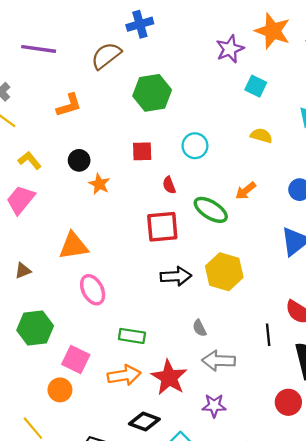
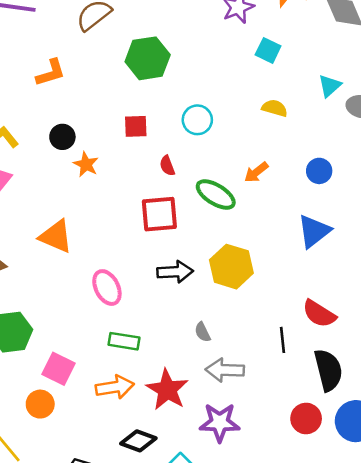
orange triangle: (73, 246) -> (56, 236), turned 32
pink ellipse: (93, 290) -> (107, 288), moved
purple star: (214, 406) -> (220, 422), size x1.4

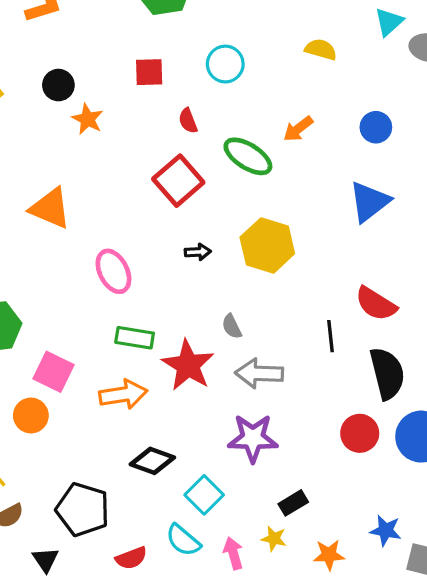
red square: (159, 214) -> (178, 181), turned -36
black arrow: (175, 272) -> (198, 252), size x0.6
red star: (167, 390) -> (188, 365), moved

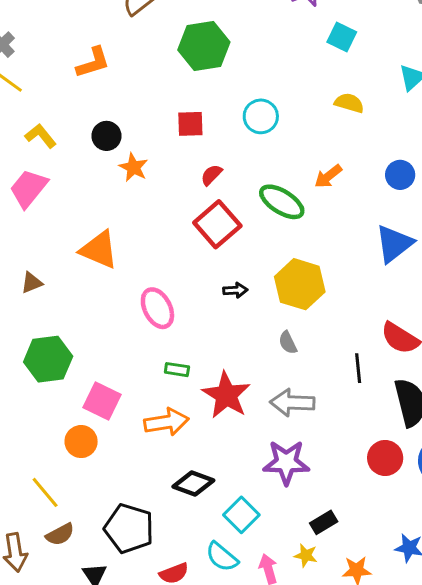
red semicircle: (188, 121) -> (211, 175), moved, turned 65
gray semicircle: (232, 326) -> (288, 343), moved
green rectangle: (135, 338) -> (177, 370), size x0.7

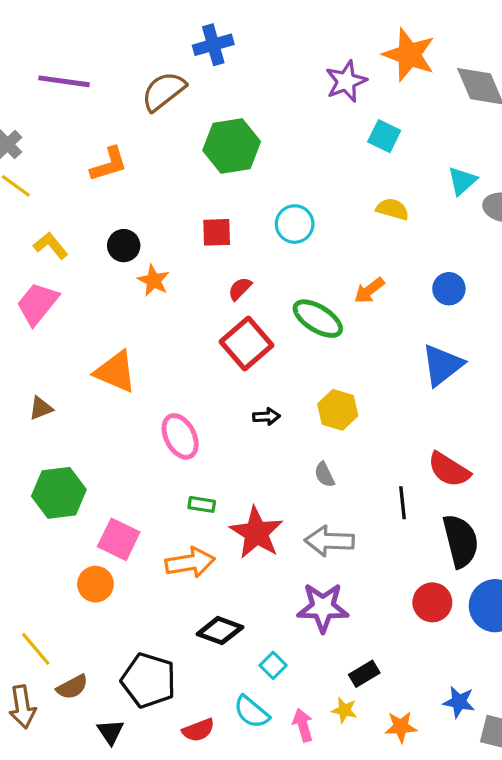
yellow hexagon: (300, 284) -> (338, 410), size x0.7
yellow line: (45, 492) -> (36, 649), moved
cyan square: (241, 515) -> (273, 665), size x0.7

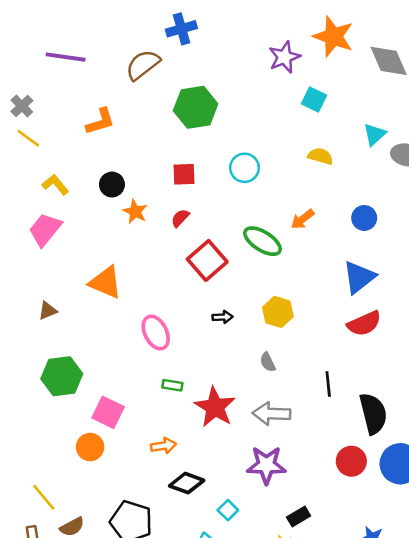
red semicircle: (240, 289) -> (180, 218), moved
red semicircle: (449, 470) -> (364, 324), moved, turned -56
orange arrow: (190, 563) -> (163, 446), moved, size x0.7

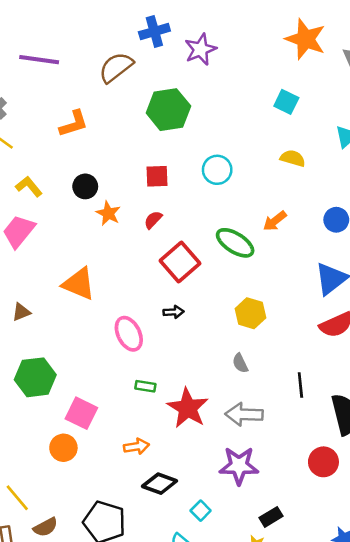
purple star: (284, 57) -> (201, 49), moved
black arrow: (223, 317) -> (174, 312), moved

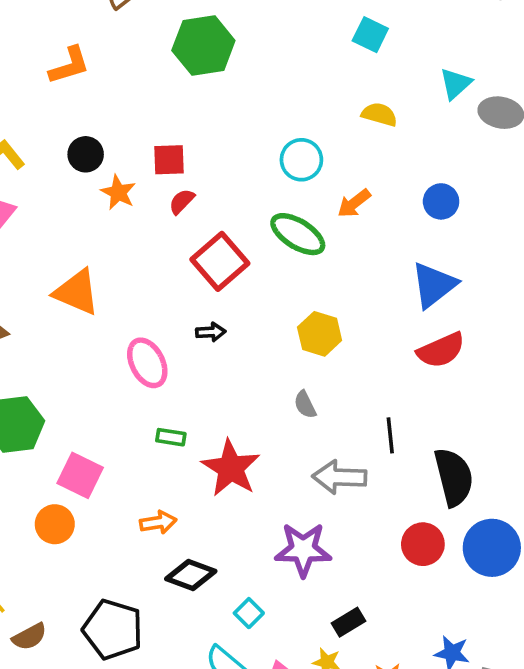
cyan circle: (217, 170) -> (301, 160), moved
red square: (157, 176) -> (169, 160), moved
gray arrow: (244, 414) -> (339, 477), moved

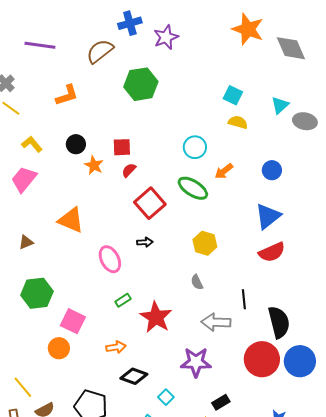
cyan square: (370, 35) -> (233, 95), moved
green rectangle: (171, 437) -> (123, 300), turned -42
red circle: (423, 544) -> (262, 359), size x1.5

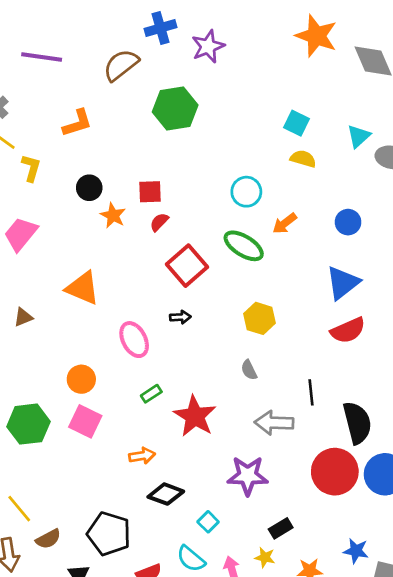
yellow L-shape: (32, 144) -> (31, 168), moved, turned 55
green hexagon: (37, 293) -> (28, 424), moved
orange circle: (59, 348) -> (81, 379), moved

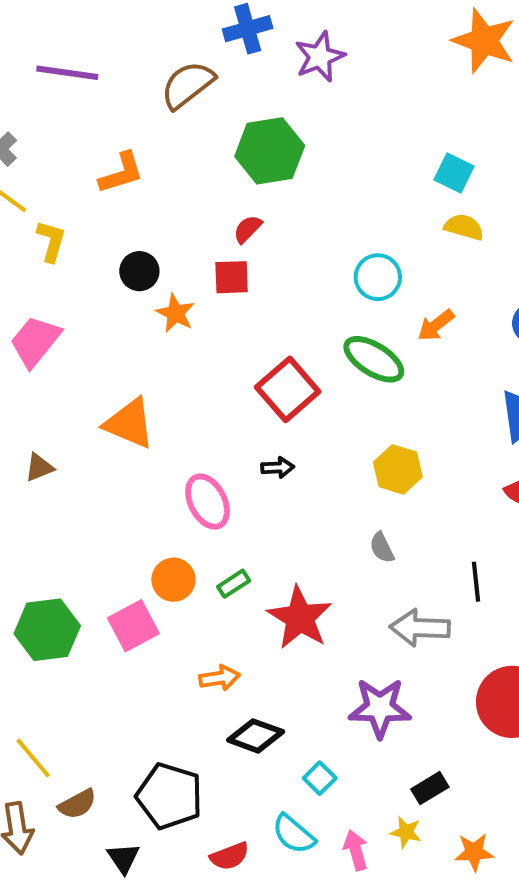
red semicircle: (159, 222) -> (248, 229), moved
orange circle: (81, 379) -> (173, 580), moved
pink square: (85, 421) -> (133, 626), turned 36

